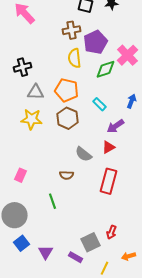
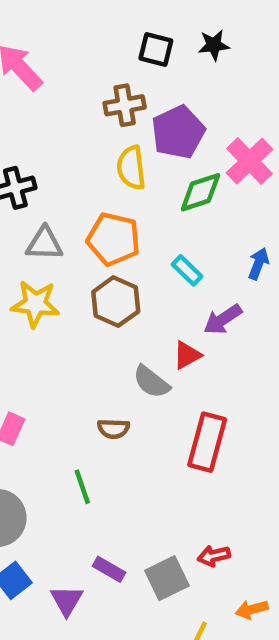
red triangle: (108, 147) -> (187, 355), moved
red arrow: (112, 232) -> (214, 556), turned 56
purple rectangle: (76, 257) -> (109, 569), moved

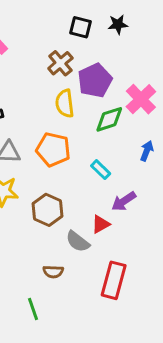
brown cross: (125, 105) -> (60, 63), turned -30
blue arrow: (258, 264) -> (147, 151), moved
brown hexagon: (116, 302) -> (47, 210), moved

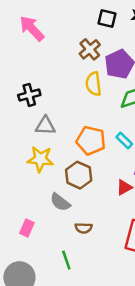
orange pentagon: (53, 149) -> (91, 141), moved
gray semicircle: (78, 241) -> (60, 202), moved

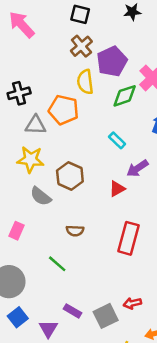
black square: (107, 19) -> (80, 14), moved
orange pentagon: (91, 141) -> (64, 110), moved
gray semicircle: (60, 202) -> (41, 196), moved
green line: (66, 260) -> (57, 264), turned -30

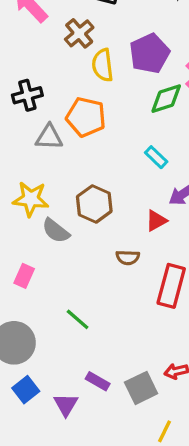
brown cross: (81, 46) -> (79, 33), moved
yellow semicircle: (85, 82) -> (103, 65), moved
yellow star: (31, 159) -> (31, 199), moved
brown semicircle: (75, 231) -> (128, 257), moved

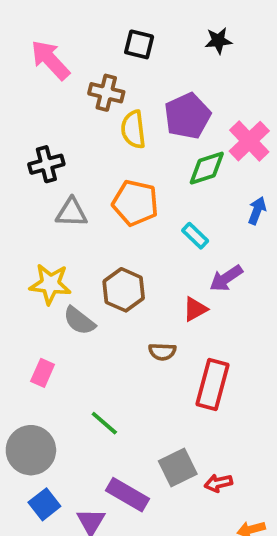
brown cross: (79, 33) -> (106, 93), turned -36
orange pentagon: (86, 117) -> (135, 203), moved
purple rectangle: (98, 381) -> (128, 495), size x1.5
gray square: (141, 388) -> (178, 468), moved

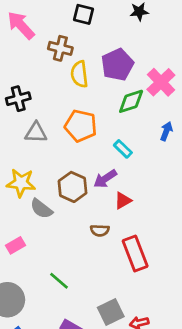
purple arrow: (226, 278) -> (105, 179), moved
pink rectangle: (43, 373) -> (16, 245), turned 36
red rectangle: (213, 384) -> (135, 254), turned -36

